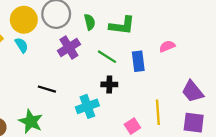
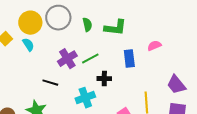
purple cross: (69, 47) -> (67, 59), moved
green line: (107, 57) -> (90, 59), moved, turned -60

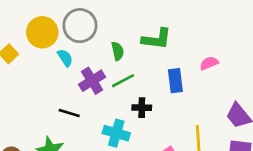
green semicircle: (87, 25) -> (118, 51), moved
cyan semicircle: (28, 45) -> (65, 58), moved
cyan cross: (85, 98) -> (116, 133), turned 36

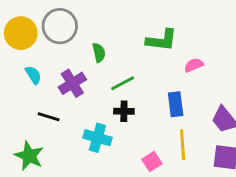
green L-shape: (157, 39) -> (162, 40), moved
cyan semicircle: (65, 58) -> (33, 75), moved
green line: (123, 81) -> (123, 83), moved
blue rectangle: (175, 81) -> (176, 104), moved

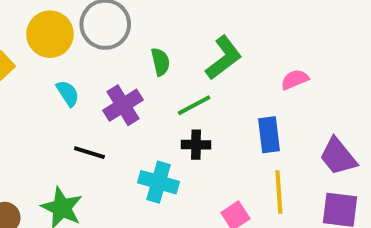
green L-shape: (162, 40) -> (224, 58), moved, turned -44

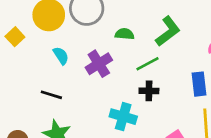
green semicircle: (160, 62) -> (125, 34), turned -72
black line: (89, 153) -> (51, 95), moved

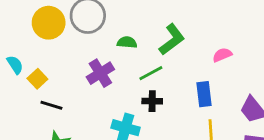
yellow square: (15, 37) -> (37, 79), moved
cyan semicircle: (61, 56) -> (15, 65), moved

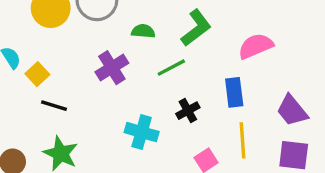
pink semicircle: (222, 55) -> (256, 46), size x1.5
black cross: (152, 101) -> (188, 111), moved, turned -30

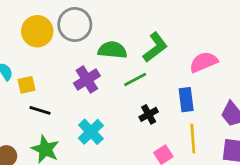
green semicircle: (143, 31) -> (112, 50), size x1.5
yellow square: (37, 74) -> (27, 85), turned 30
cyan cross: (142, 132) -> (91, 132), moved, turned 30

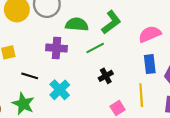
purple cross: (87, 80) -> (56, 48), turned 36
blue rectangle: (186, 100) -> (150, 64), moved
black line: (40, 110) -> (30, 76), moved

